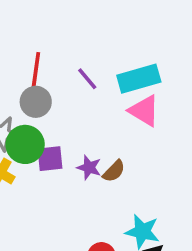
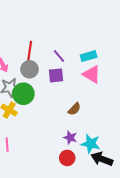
cyan rectangle: (139, 79) -> (89, 56), size x0.7
purple square: (50, 159) -> (56, 75), moved
purple star: (89, 168) -> (70, 138), moved

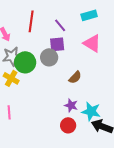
cyan rectangle: (89, 56) -> (89, 15), moved
gray circle: (30, 69) -> (49, 57), moved

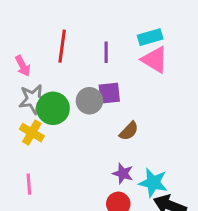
purple line: (60, 25) -> (106, 52), turned 40
pink triangle: (92, 43) -> (155, 60), moved
purple square: (57, 44) -> (109, 93), moved

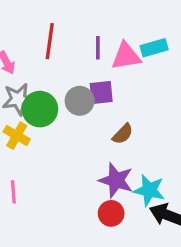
cyan rectangle: (150, 37) -> (154, 48), moved
pink triangle: (155, 60) -> (126, 56), moved, turned -40
purple star: (123, 174) -> (116, 180), size x1.5

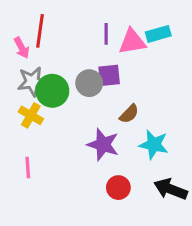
red line: (50, 41) -> (40, 31), moved
purple star: (116, 180) -> (103, 145), moved
cyan star: (149, 190) -> (154, 145), moved

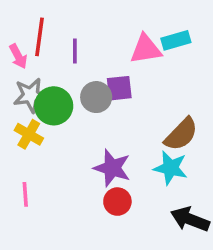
purple line: (106, 34) -> (75, 51), moved
brown semicircle: (129, 114) -> (181, 134), moved, size x1.5
red circle: (118, 188) -> (117, 202), moved

